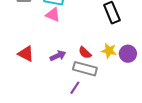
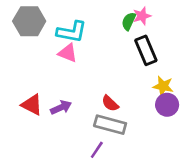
yellow star: (109, 51) -> (163, 86), moved
purple arrow: (58, 56) -> (61, 107), moved

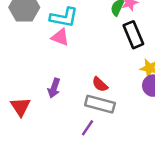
red triangle: (32, 105) -> (21, 107), moved, turned 30
purple arrow: (61, 107) -> (54, 88), turned 132

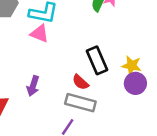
black rectangle: (133, 35) -> (97, 60), moved

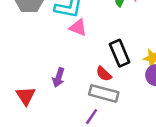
pink triangle: (39, 33) -> (78, 27), moved

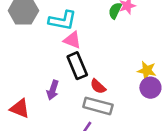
black rectangle: (120, 53) -> (77, 66), moved
red triangle: (26, 96) -> (20, 108), turned -35

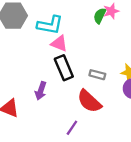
red semicircle: (98, 86) -> (89, 101), moved, size x1.6
gray rectangle: (98, 106) -> (97, 75), moved, size x0.6

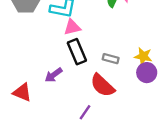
pink triangle: (59, 43) -> (72, 27), turned -36
purple arrow: (41, 91) -> (54, 75), turned 36

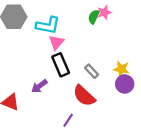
pink triangle: (72, 27) -> (56, 42), turned -35
gray rectangle: (111, 59) -> (92, 71), turned 32

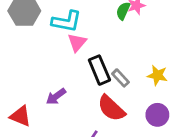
black rectangle: (61, 65) -> (99, 70), moved
purple circle: (125, 84) -> (157, 115), moved

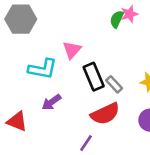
cyan L-shape: (67, 21) -> (43, 69), moved
red semicircle: (111, 108) -> (105, 114), turned -68

